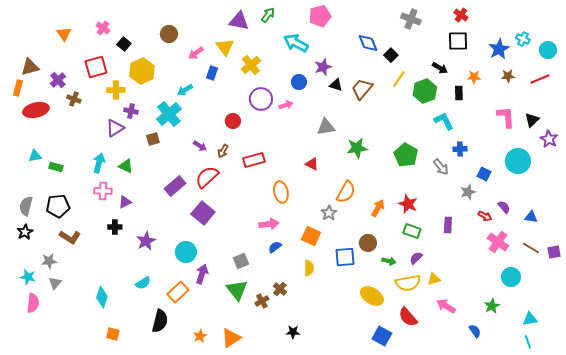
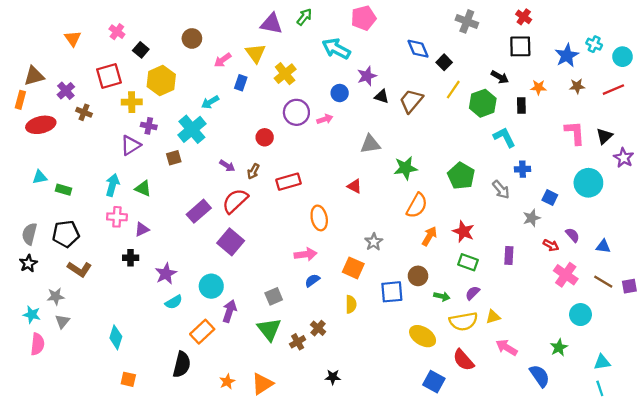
orange semicircle: (346, 192) -> (417, 205), moved
cyan semicircle: (143, 283) -> (174, 302), moved
blue semicircle: (475, 331) -> (540, 376), size x1.5

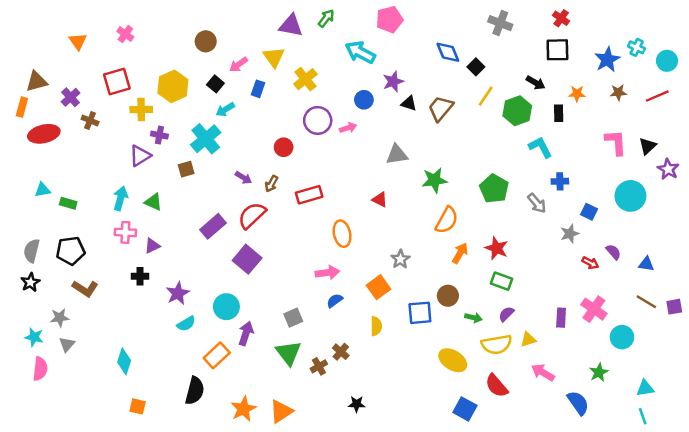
black square: (141, 50) -> (215, 84), moved
purple rectangle: (509, 255) -> (561, 318), moved
orange square: (353, 268) -> (379, 287), turned 30
pink cross: (566, 275) -> (594, 309), moved
orange star: (227, 382) -> (243, 409), size x1.5

